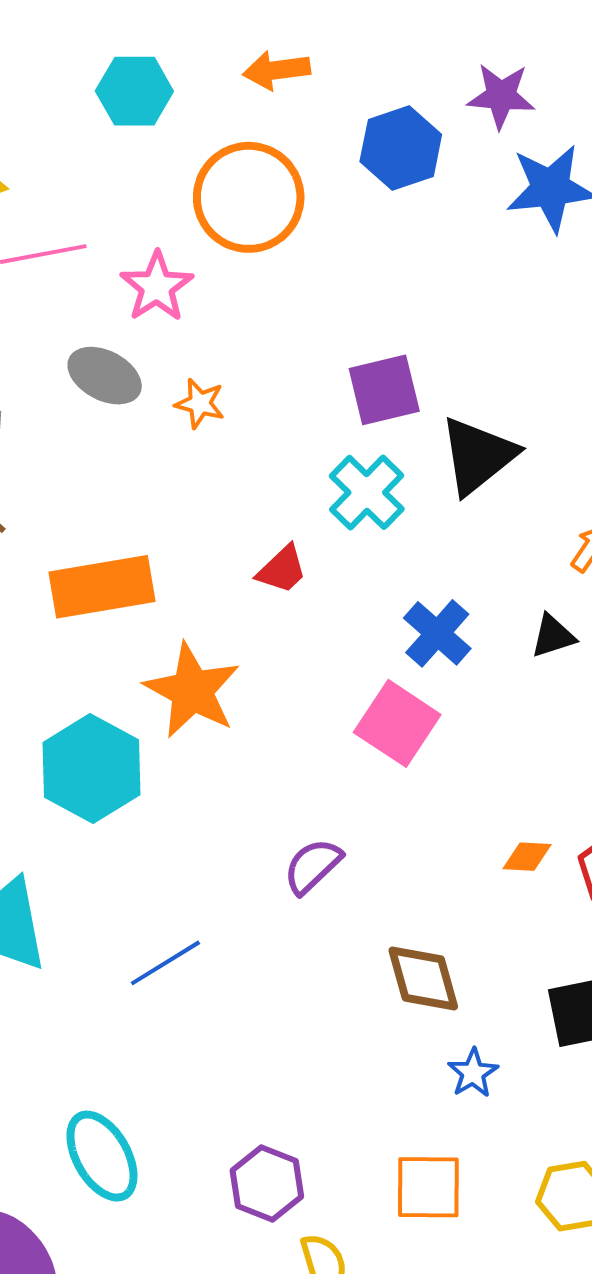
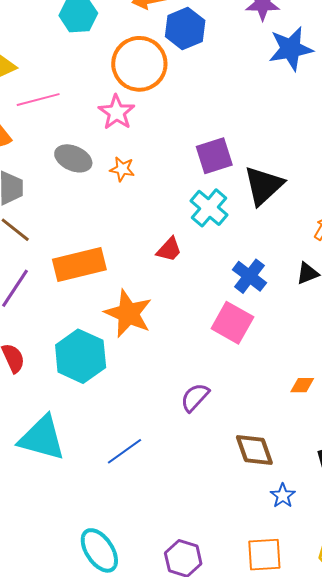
blue hexagon: (401, 148) -> (185, 28), moved
pink star: (157, 287) -> (117, 112), moved

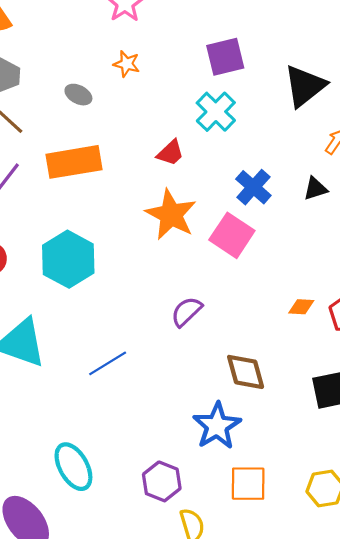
gray ellipse: (73, 158) -> (78, 95), moved, size x0.7
black triangle: (264, 185) -> (305, 86), moved
orange star: (128, 313) -> (171, 215), moved
blue star: (283, 496) -> (217, 426), moved, size x1.8

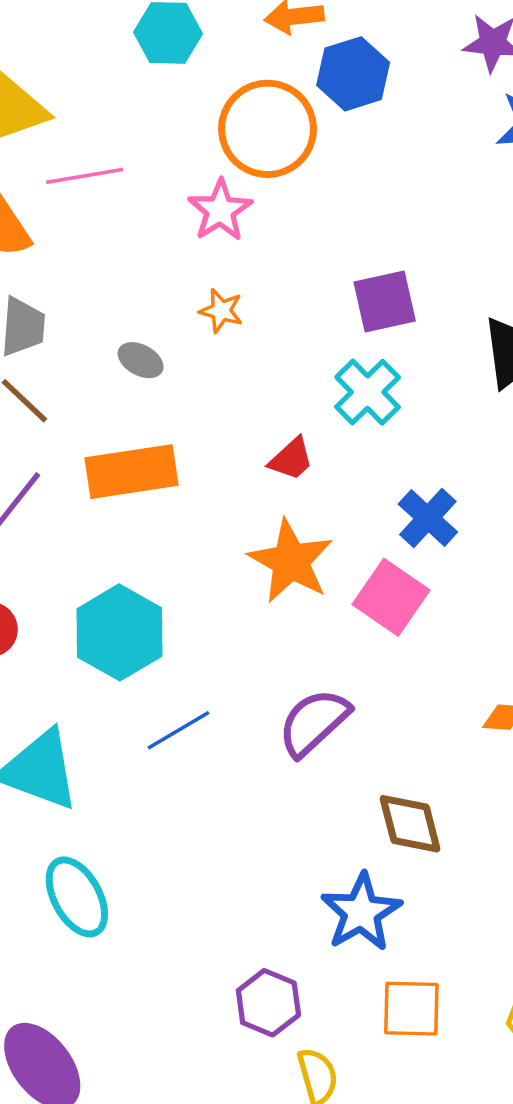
purple semicircle: (186, 312) -> (314, 722), size x1.4
blue line: (108, 363) -> (179, 730), moved
cyan ellipse: (73, 467) -> (77, 897), moved

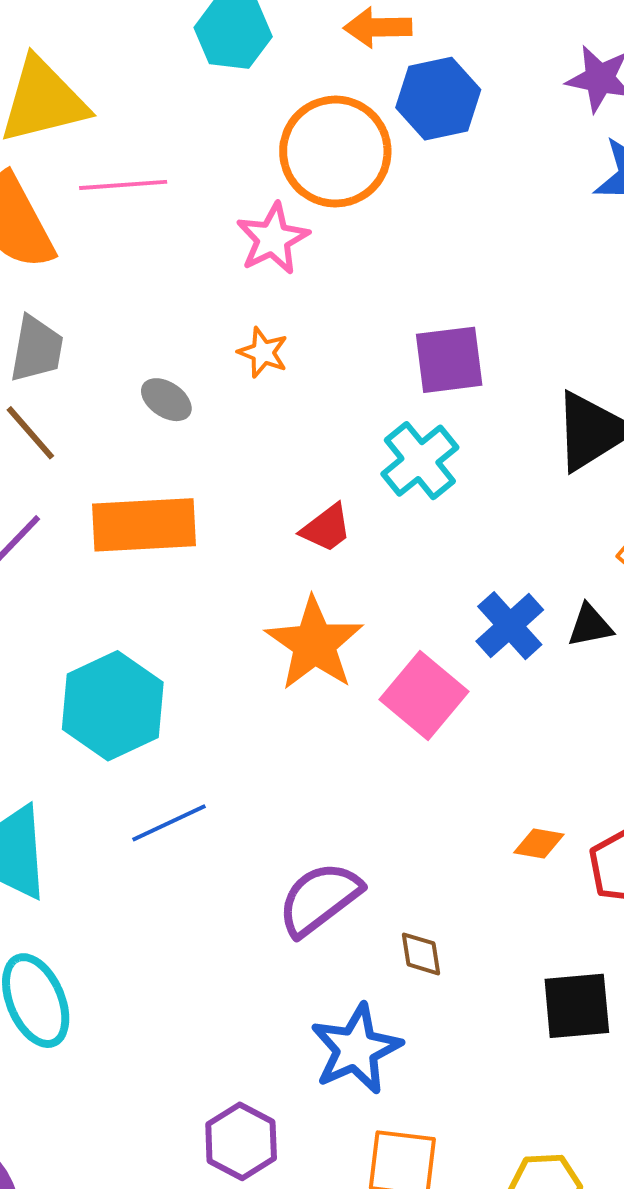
blue cross: (428, 518) -> (510, 626), moved
purple semicircle: (314, 722) -> (320, 899), moved
brown diamond: (410, 824) -> (421, 954), size x0.6

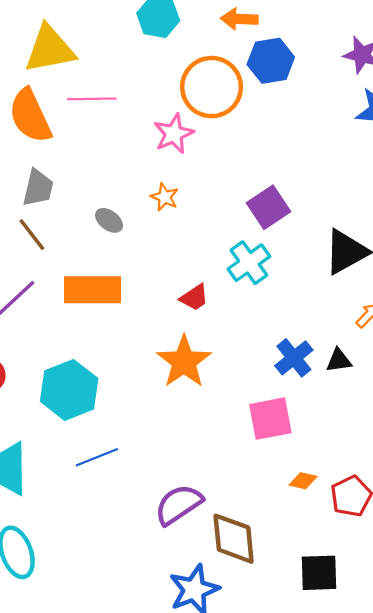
purple square: (449, 360) -> (268, 207), turned -30
pink square: (424, 695) -> (270, 419), moved, turned 36
brown diamond: (421, 954) -> (234, 539), size x2.0

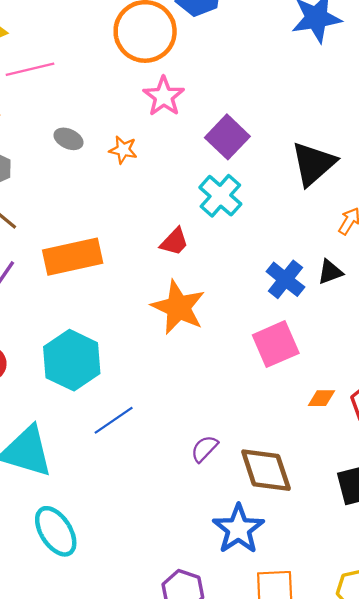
pink star: (174, 134) -> (164, 96), moved
gray ellipse: (109, 220) -> (69, 139), moved
purple semicircle: (179, 505) -> (204, 449), size x0.6

